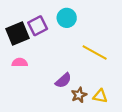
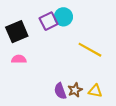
purple square: (38, 26) -> (49, 21), moved
purple semicircle: (63, 80) -> (60, 91), moved, turned 112

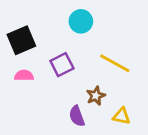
purple square: (49, 21) -> (62, 65), moved
brown star: (75, 90) -> (96, 96), moved

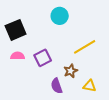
yellow line: (115, 63) -> (85, 47), turned -60
purple square: (62, 65) -> (43, 58), moved

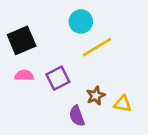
yellow line: (85, 47) -> (97, 47), moved
yellow triangle: (90, 86) -> (123, 104), moved

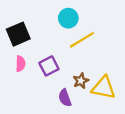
pink semicircle: (24, 75) -> (20, 64), turned 91
yellow triangle: (123, 104) -> (104, 88), size x1.6

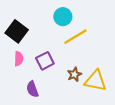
black square: (18, 34) -> (17, 31), turned -30
purple semicircle: (65, 98) -> (32, 89), moved

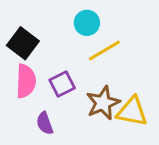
pink semicircle: (19, 59) -> (26, 81), size x1.6
brown star: (74, 74) -> (103, 103), size x1.6

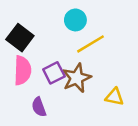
brown star: (103, 103) -> (77, 78), moved
yellow triangle: (132, 112) -> (115, 97), size x0.7

